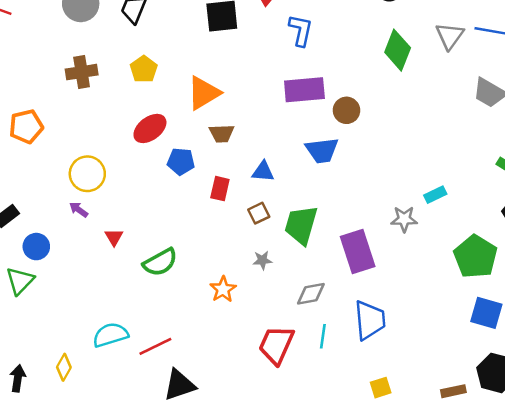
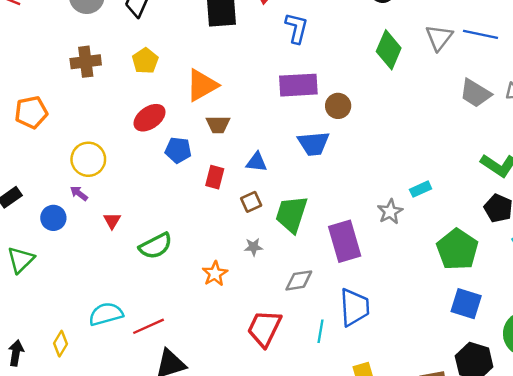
gray star: (404, 219) -> (390, 212), turned -30
blue circle: (36, 247) -> (53, 218), moved
cyan line: (323, 336) -> (320, 331), moved

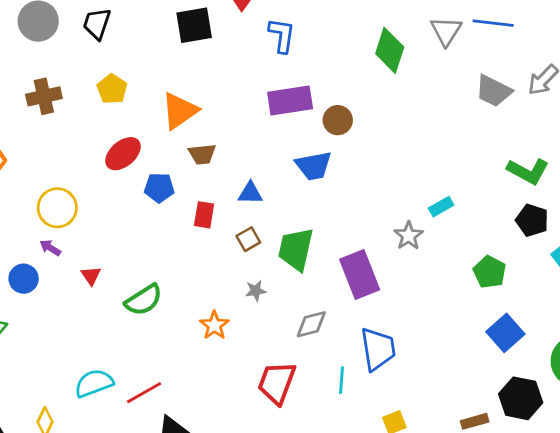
green pentagon: (457, 249) -> (490, 272), size x0.7
blue square: (466, 304) -> (505, 333), turned 36

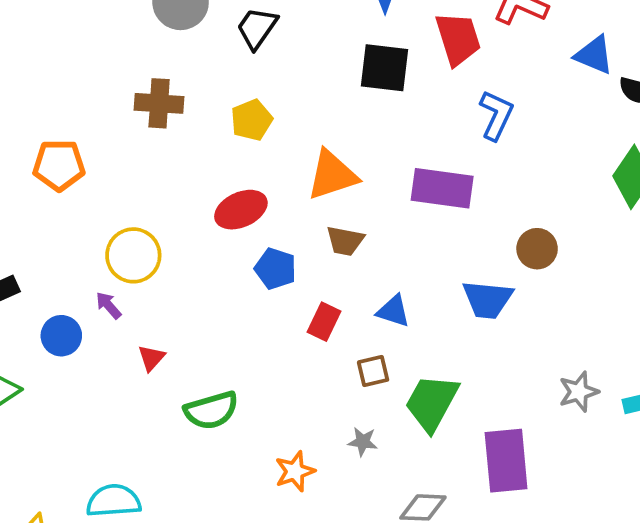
purple rectangle: (290, 100) -> (442, 188), moved
gray star: (409, 236) -> (579, 392), moved

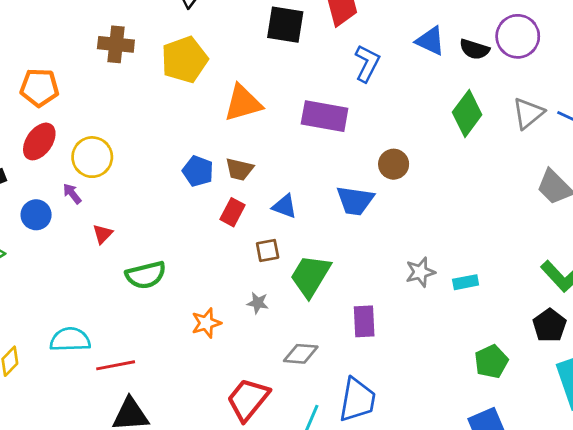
blue triangle: (594, 55) -> (430, 41), moved
yellow pentagon: (252, 120) -> (184, 60), size x1.5
red ellipse: (241, 210) -> (39, 141), moved, turned -33
brown trapezoid: (345, 241) -> (239, 169), moved
purple rectangle: (506, 461) -> (364, 321), size x0.7

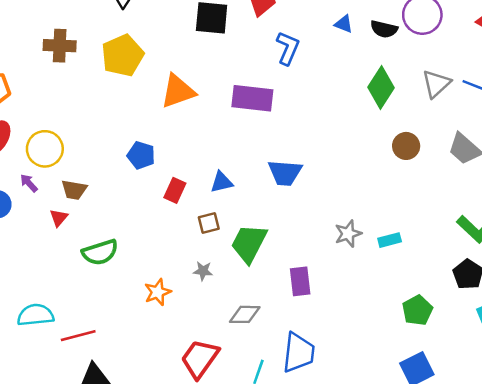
blue triangle: (430, 41) -> (344, 24), size x0.7
brown circle: (394, 164) -> (406, 146), moved
brown trapezoid: (239, 169) -> (74, 190), moved
blue triangle: (285, 206) -> (222, 182), turned -30

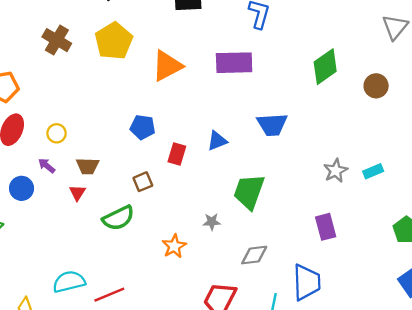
brown cross: (60, 46) -> (57, 40), turned 36
green diamond: (381, 87) -> (325, 67), moved, turned 30
yellow circle: (45, 149) -> (57, 133), size x0.6
brown square: (209, 223) -> (143, 182), moved
purple rectangle: (300, 281) -> (326, 227), moved

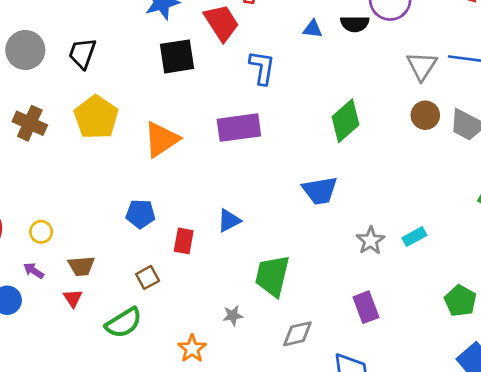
brown circle: (376, 86) -> (425, 115), moved
blue trapezoid: (272, 125) -> (320, 191), moved
gray diamond: (254, 255) -> (297, 334), moved

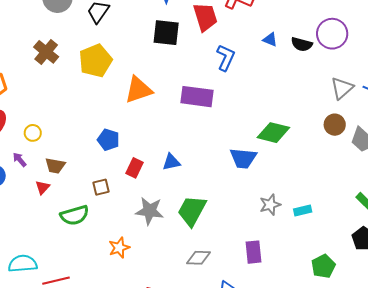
green diamond: (345, 121) -> (273, 133), moved, turned 40
gray star: (233, 315) -> (150, 211), moved, size x1.8

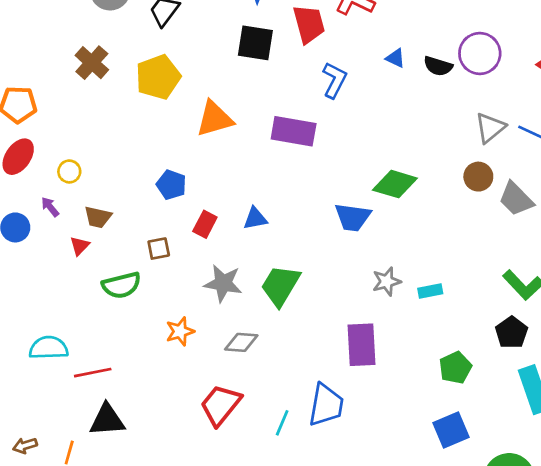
purple rectangle: (254, 252) -> (362, 345), size x1.4
gray diamond: (198, 258) -> (241, 342), moved

